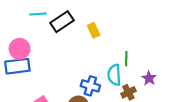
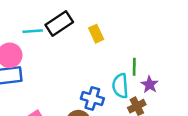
cyan line: (38, 14) -> (33, 31), moved
purple star: (149, 78) -> (150, 85), moved

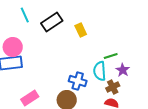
cyan line: (33, 31) -> (25, 15), moved, turned 70
green line: (134, 67) -> (111, 56), turned 72

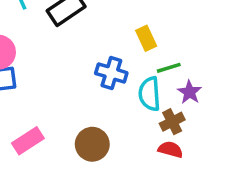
yellow rectangle: (81, 30) -> (146, 38), moved
blue cross: (78, 81) -> (111, 73), moved

